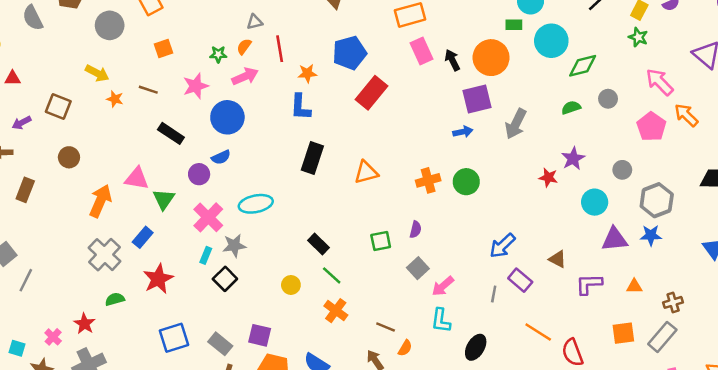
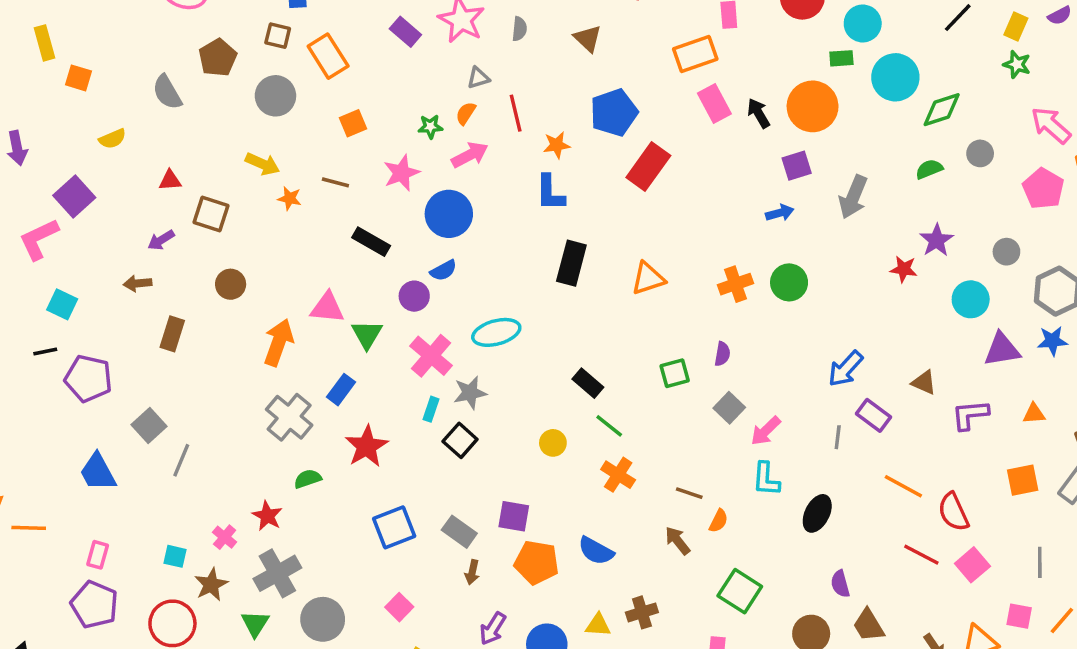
red triangle: (13, 78) -> (170, 180), moved
purple square: (477, 99) -> (797, 166), size x0.7

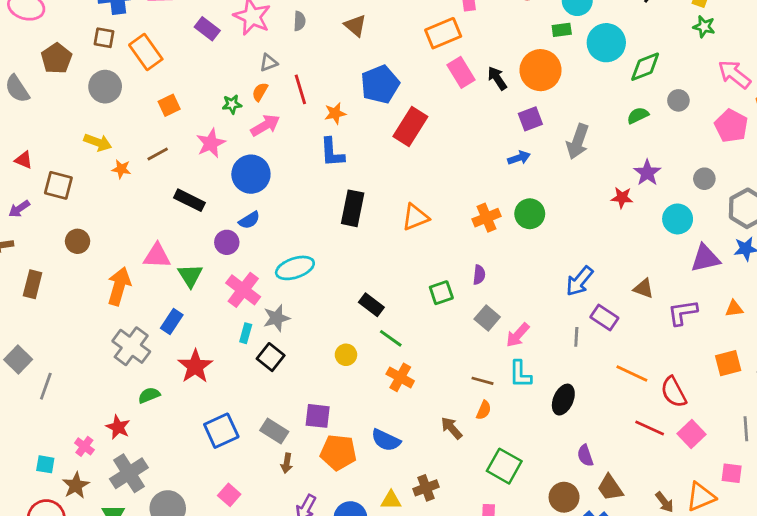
red triangle: (170, 180) -> (24, 160), turned 30
brown line: (335, 182) -> (158, 154), turned -40
brown line: (689, 493) -> (483, 381), moved

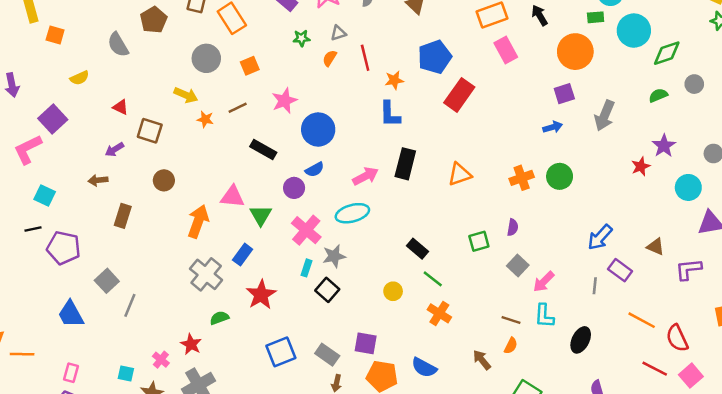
black arrow: (497, 78) -> (540, 15), moved
gray circle: (105, 87) -> (206, 58), moved
green star: (232, 104) -> (301, 38), moved
pink arrow: (265, 125) -> (366, 176), moved
red star: (622, 198) -> (641, 166), turned -30

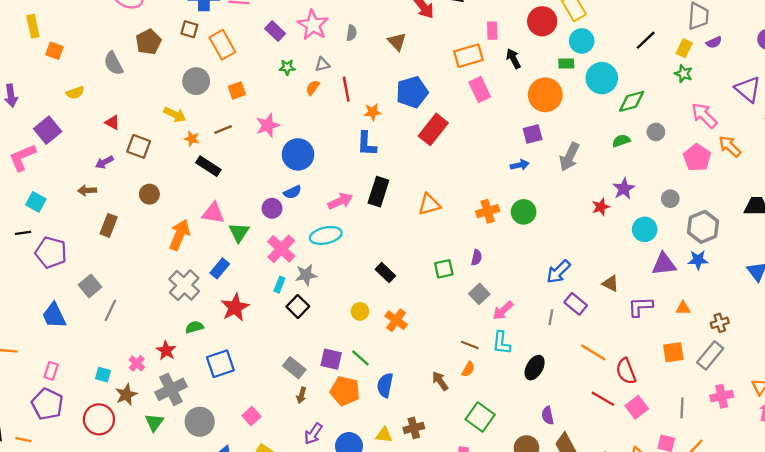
black rectangle: (263, 150) -> (208, 166), moved
green line: (433, 279) -> (360, 358), moved
orange cross: (439, 313) -> (396, 320), moved
blue square: (281, 352) -> (220, 364), moved
blue semicircle: (424, 367) -> (385, 385), turned 70

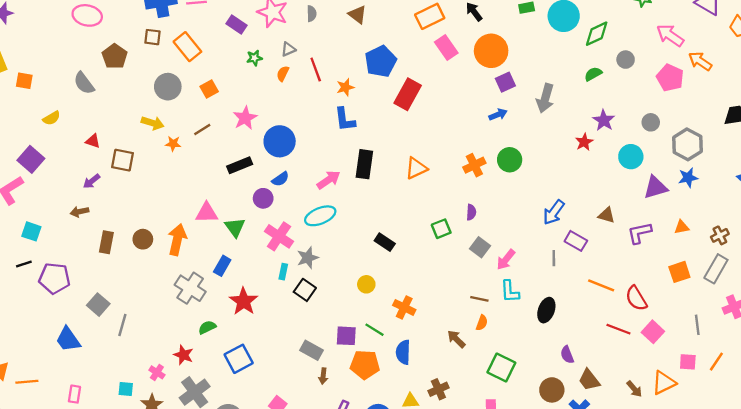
orange circle: (545, 95) -> (491, 51), moved
black rectangle: (208, 166) -> (240, 165), moved, turned -45
brown circle: (149, 194) -> (143, 239), moved
orange cross: (396, 320) -> (404, 307), moved

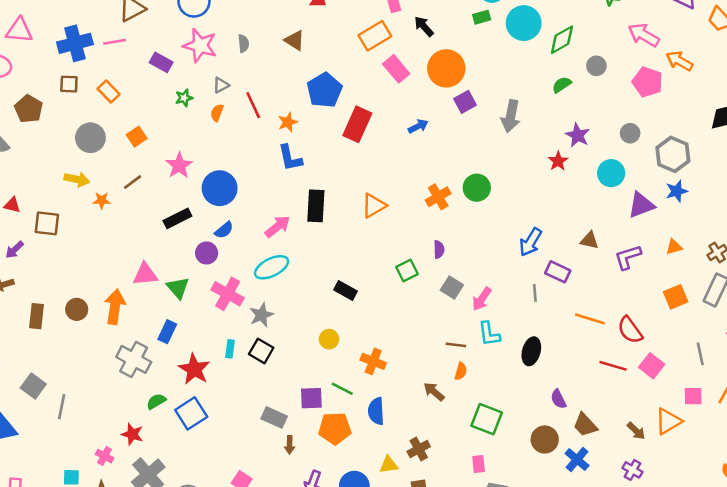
orange rectangle: (187, 47) -> (109, 91), size x0.7
blue arrow: (498, 115) -> (418, 126), moved
cyan rectangle: (283, 272) -> (230, 349), moved
blue square: (239, 359) -> (191, 413), moved

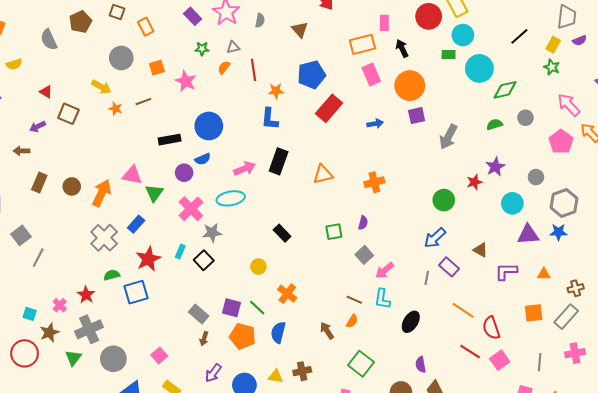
pink star: (179, 165) -> (186, 81), moved, turned -30
green circle: (477, 188) -> (444, 200), moved

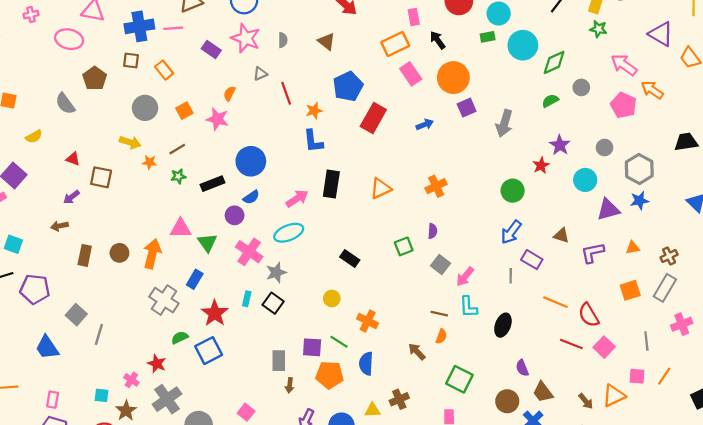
green star: (202, 49) -> (178, 176), moved
orange semicircle: (224, 67) -> (229, 93), moved
gray rectangle: (199, 314) -> (279, 361), turned 60

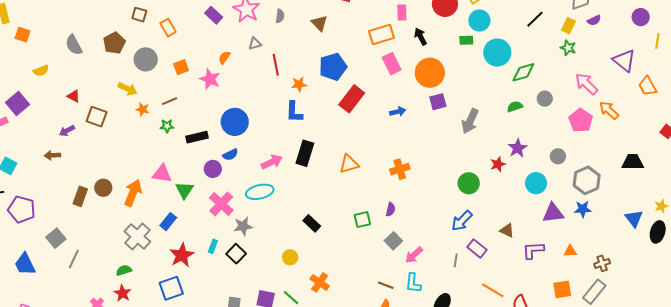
brown pentagon: (95, 78) -> (114, 43), moved
brown rectangle: (85, 255) -> (80, 196), moved
green semicircle: (180, 338) -> (124, 270), moved

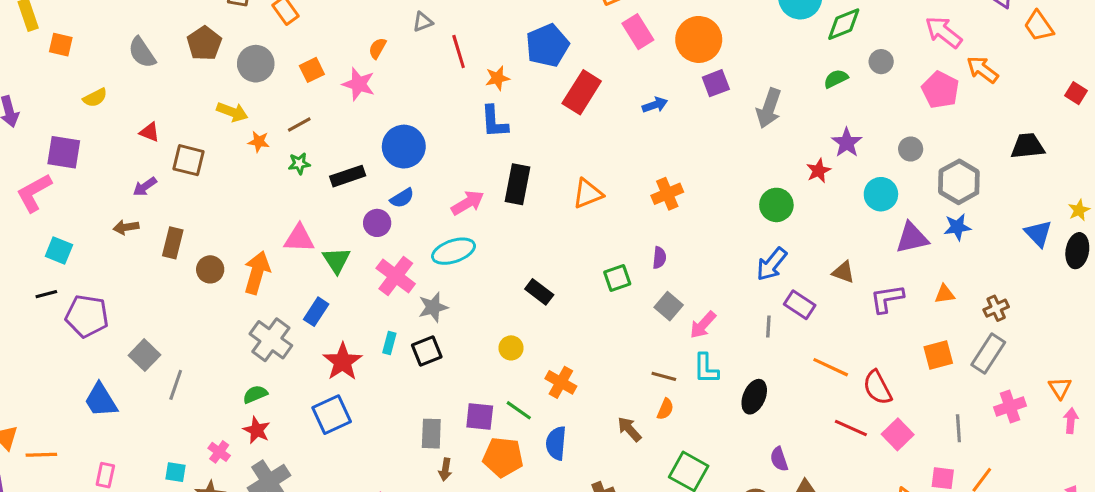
purple square: (17, 103) -> (64, 152), turned -35
brown rectangle: (80, 196) -> (173, 243), moved
black square: (236, 254) -> (427, 351), turned 30

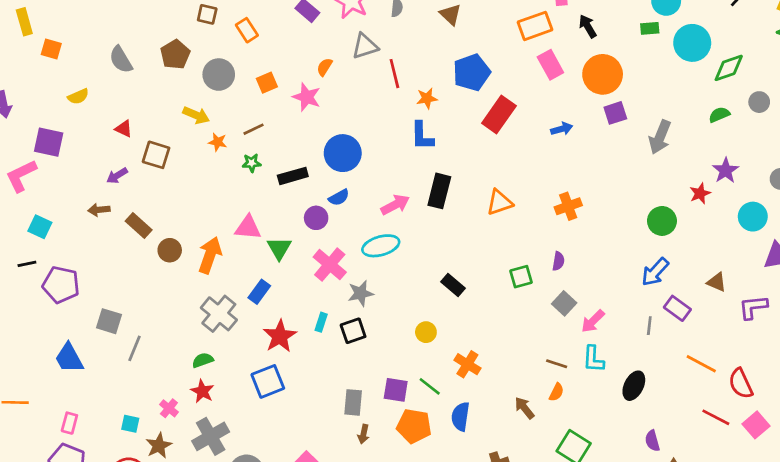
gray triangle: (423, 22) -> (365, 46), size x1.5
brown rectangle: (173, 243) -> (139, 226), turned -65
gray square: (144, 355) -> (109, 321), turned -30

